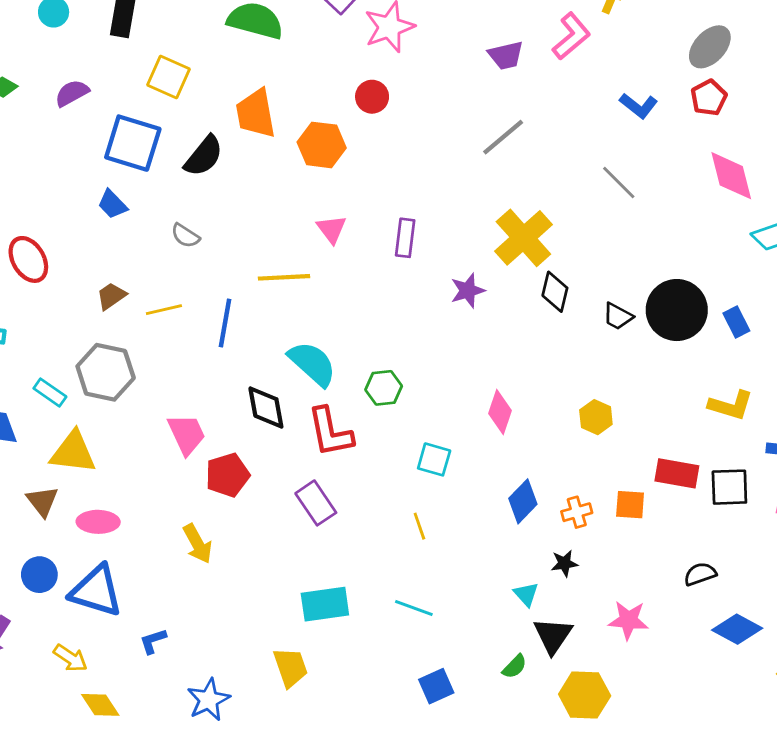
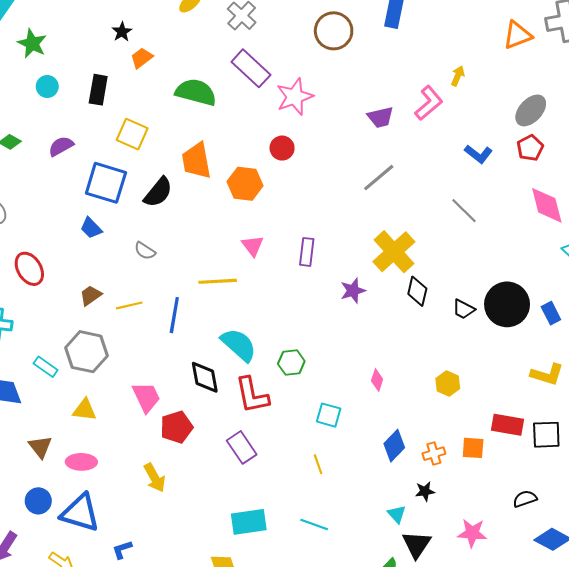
pink diamond: (500, 412) -> (377, 380), size x0.7
yellow triangle: (73, 452) -> (85, 410), moved, size x0.7

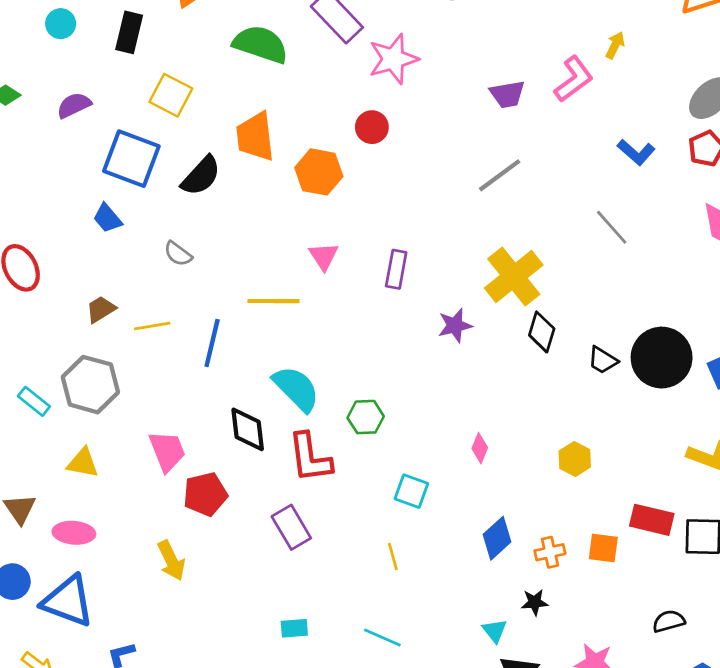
cyan rectangle: (249, 522) -> (294, 628), size x0.6

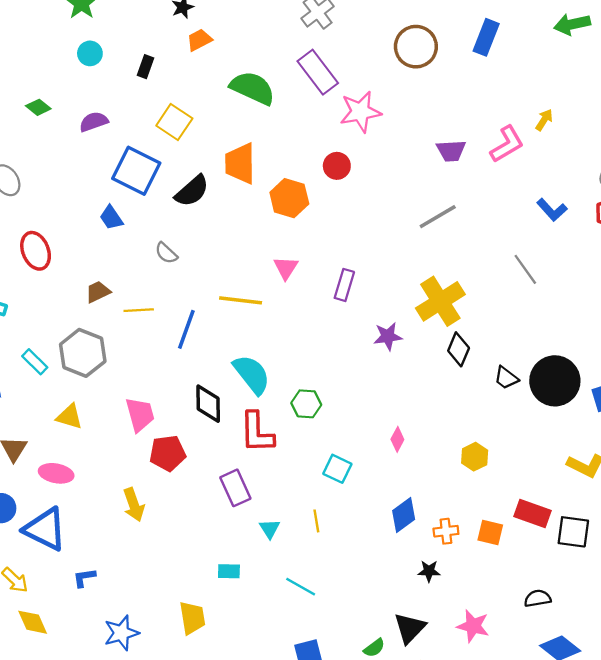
black rectangle: (129, 32) -> (145, 67), size x0.7
cyan triangle: (495, 631) -> (270, 529), moved

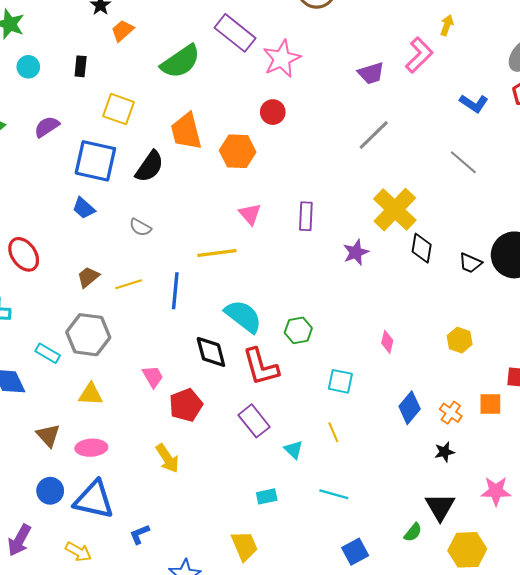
green semicircle: (253, 88) -> (181, 61), turned 135
pink trapezoid: (140, 414) -> (153, 377), size x0.7
orange cross: (446, 531) -> (451, 413), turned -35

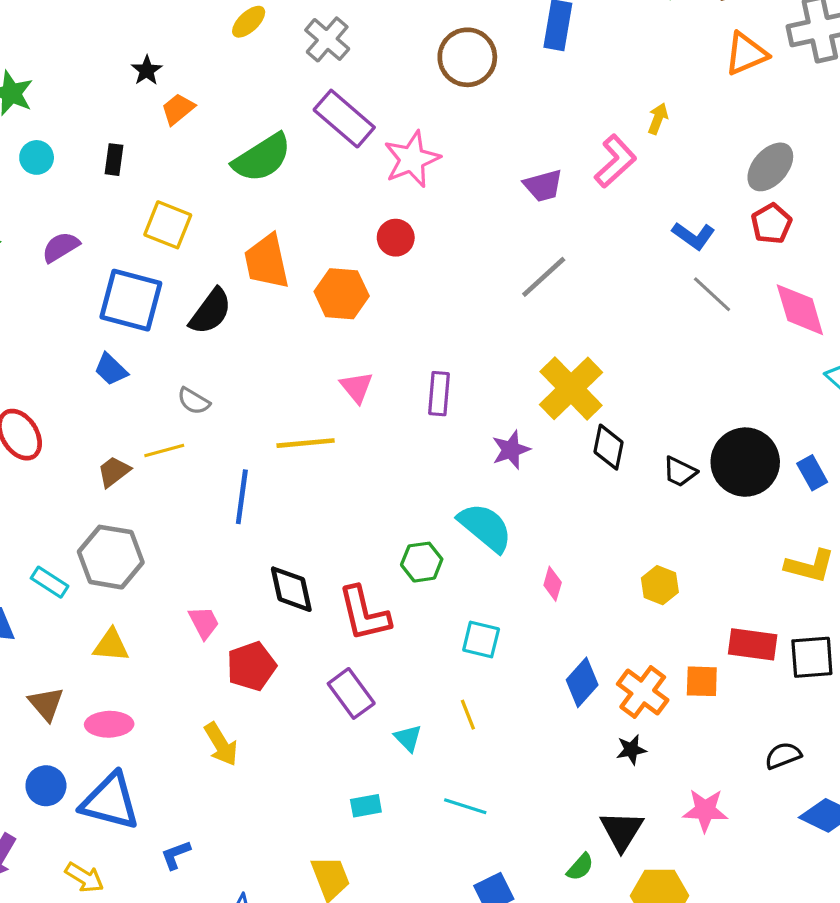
gray line: (463, 162) -> (712, 294), moved
yellow line: (129, 284) -> (164, 451), moved
cyan semicircle: (243, 316) -> (485, 527), moved
orange cross: (451, 413) -> (643, 692), size x1.5

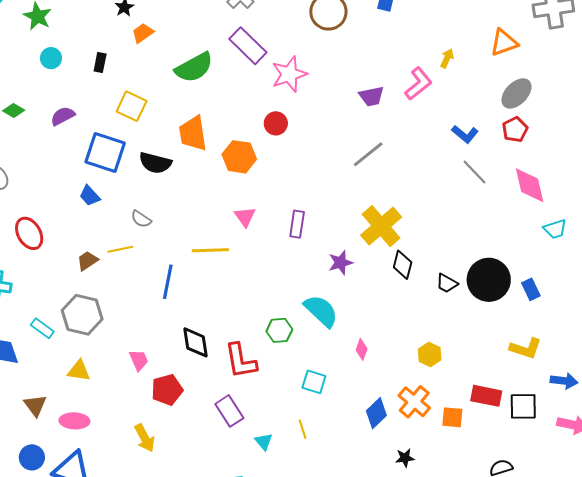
orange triangle: (746, 54) -> (504, 43), moved
black semicircle: (211, 311) -> (155, 163), turned 64
orange cross: (643, 692) -> (414, 402), moved

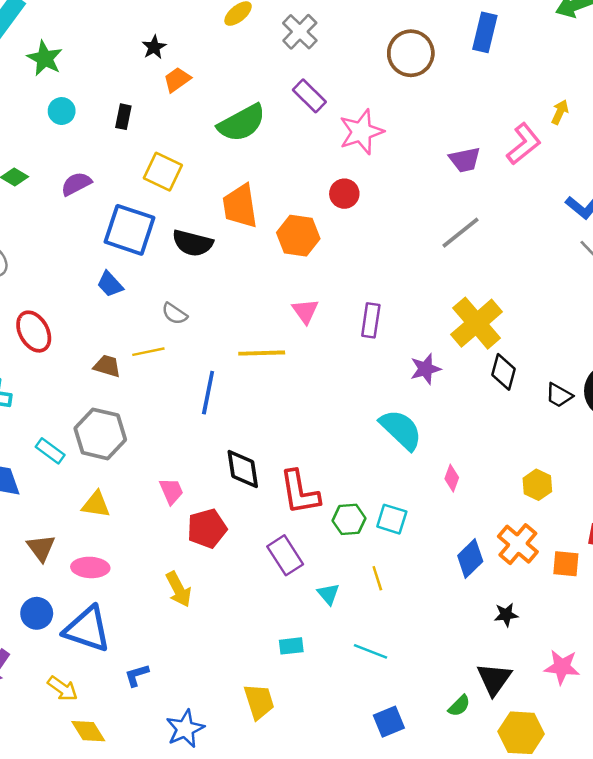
purple rectangle: (248, 46) -> (309, 96), size x0.7
brown trapezoid: (87, 261) -> (107, 366), turned 50
green hexagon: (279, 330) -> (349, 519), moved

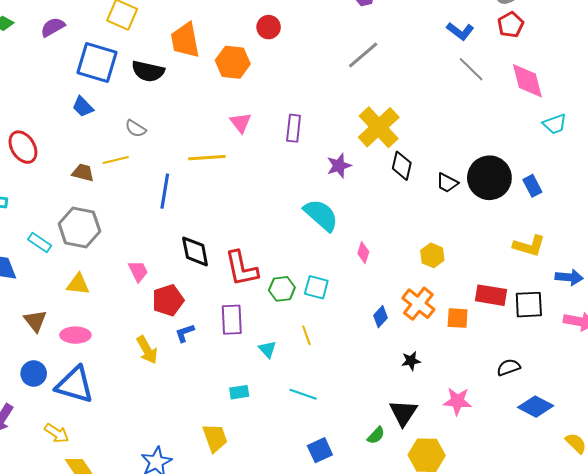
purple rectangle: (285, 555) -> (232, 320), turned 32
blue diamond: (470, 558) -> (380, 317), size x0.7
blue L-shape: (137, 675) -> (185, 333), moved

